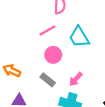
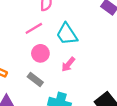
pink arrow: (76, 79) -> (68, 64), moved

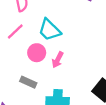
pink circle: (40, 53) -> (37, 53), moved

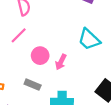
cyan trapezoid: (49, 30) -> (89, 39), moved

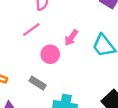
pink arrow: (61, 62) -> (71, 38), moved

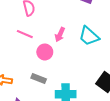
pink line: (31, 30) -> (25, 34), turned 70

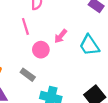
pink line: (25, 34) -> (25, 26), turned 35

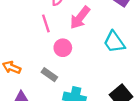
pink arrow: (61, 36) -> (80, 18), moved, size x1.5

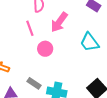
gray rectangle: (49, 75) -> (34, 83), moved

